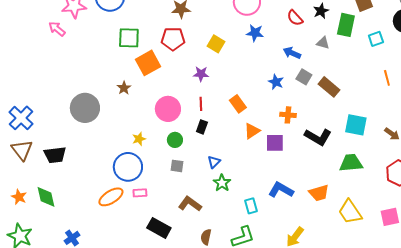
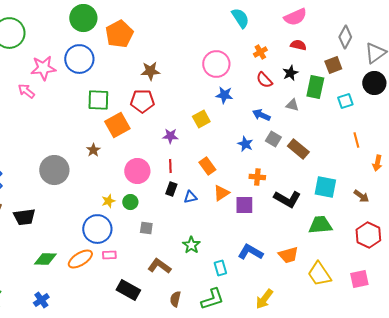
yellow square: (216, 44) -> (201, 119), moved, turned 30
green circle: (175, 140) -> (130, 202), moved
blue triangle: (214, 162) -> (190, 197), moved, turned 32
green diamond: (46, 197) -> (45, 259), moved, turned -75

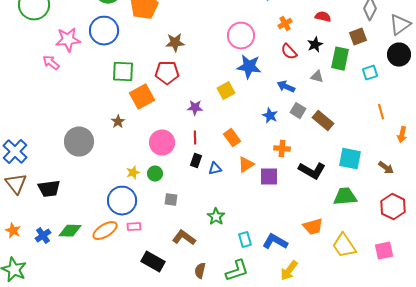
blue star: (224, 95) -> (249, 67), size x1.4
blue L-shape: (250, 252) -> (275, 242), moved
blue cross: (41, 300) -> (43, 236), moved

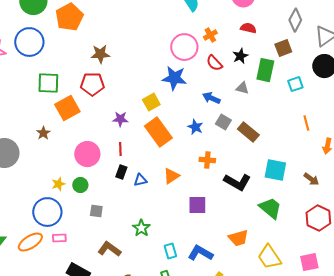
pink circle: (241, 36) -> (184, 47), moved
orange rectangle: (232, 138) -> (158, 132), moved, size x1.6
purple square: (269, 177) -> (197, 205), moved
green trapezoid: (345, 197) -> (270, 208), turned 45

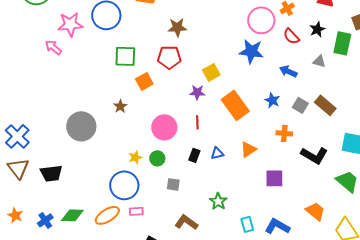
yellow square: (151, 102) -> (211, 72), moved
orange square: (67, 108) -> (144, 81), size x0.7
gray square: (223, 122) -> (300, 105), moved
black rectangle: (121, 172) -> (194, 155), moved
orange trapezoid: (238, 238) -> (315, 211), turned -125

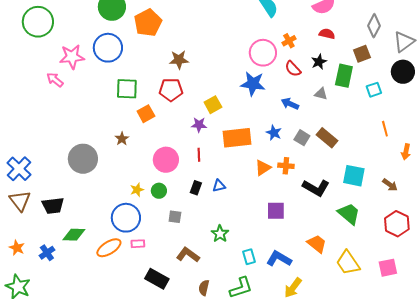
orange rectangle: (235, 105) -> (237, 138), turned -60
orange triangle: (248, 149) -> (263, 168), moved
green diamond: (72, 215) -> (74, 235), moved

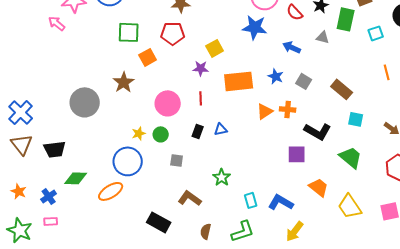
brown rectangle: (327, 138) -> (342, 89), moved
brown star: (122, 139) -> (124, 82), size x1.5
cyan square: (354, 176) -> (356, 119), size x0.7
purple square: (276, 211) -> (297, 154), moved
pink rectangle: (138, 244) -> (51, 221), moved

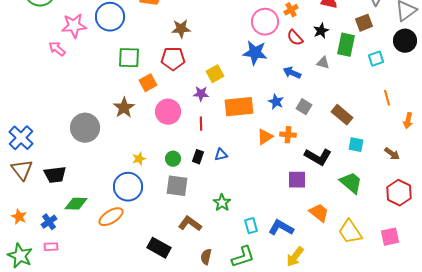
pink circle: (168, 103) -> (168, 112), moved
green circle: (161, 134) -> (173, 159), moved
gray square: (177, 160) -> (177, 186), size x1.6

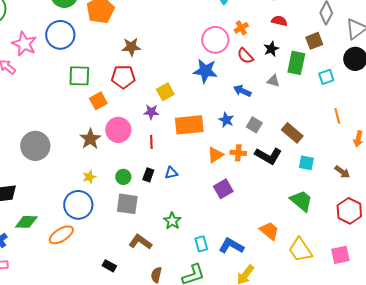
pink star: (74, 26) -> (24, 44), turned 30
brown star: (124, 108) -> (90, 139), moved
black L-shape: (318, 157) -> (268, 156), moved
purple square: (297, 180) -> (223, 189), moved, turned -30
black rectangle: (159, 248) -> (109, 266), size x0.6

